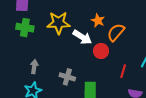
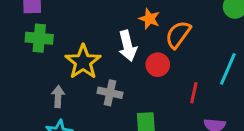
yellow star: (58, 23) -> (83, 62), moved, turned -30
white arrow: (82, 37) -> (128, 46), turned 48
gray cross: (67, 77) -> (110, 93), moved

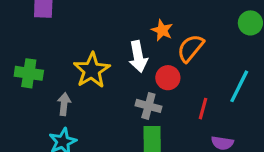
green cross: (39, 38) -> (29, 73), moved
gray cross: (110, 93) -> (148, 106), moved

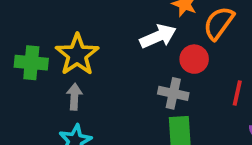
white arrow: (138, 57) -> (158, 36), turned -100
yellow star: (92, 70) -> (77, 55), moved

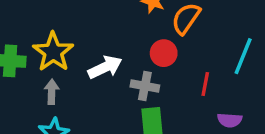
white arrow: (158, 36) -> (105, 67), moved

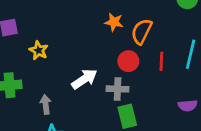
yellow star: (53, 52) -> (39, 50), moved, size x0.6
red line: (205, 84) -> (161, 61), moved

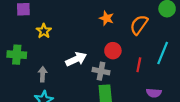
orange semicircle: (142, 32) -> (139, 25), moved
red line: (161, 61) -> (139, 65), moved

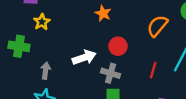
orange star: (107, 18) -> (103, 13), moved
yellow star: (44, 31) -> (42, 22), moved
red circle: (113, 51) -> (118, 46), moved

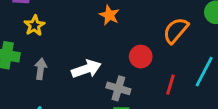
red circle: (118, 46) -> (141, 57), moved
gray arrow: (46, 71) -> (41, 69), moved

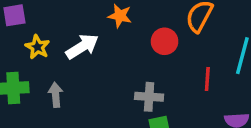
red circle: (141, 57) -> (165, 41), moved
white arrow: (86, 69) -> (82, 47), moved

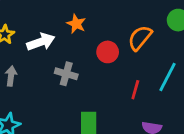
gray cross: (149, 97) -> (66, 74), moved

